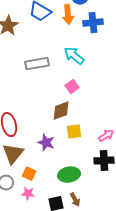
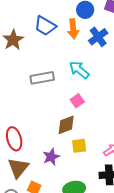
blue cross: (93, 23) -> (98, 37), turned -30
purple star: (46, 143) -> (51, 157), turned 30

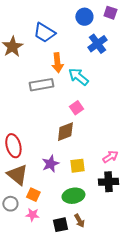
orange arrow: (73, 29) -> (57, 63), moved
yellow square: (79, 146) -> (77, 166), moved
brown triangle: (18, 168) -> (17, 175), turned -30

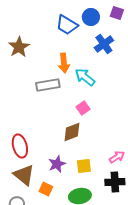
blue trapezoid: (44, 33) -> (67, 25), moved
orange square: (33, 195) -> (46, 189), moved

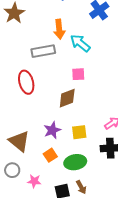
pink square: (83, 108) -> (78, 74), turned 32
red ellipse: (20, 146) -> (26, 82), moved
orange square: (46, 189) -> (50, 155), moved, turned 32

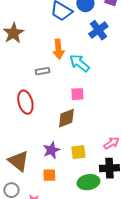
gray rectangle: (43, 51) -> (42, 71), size x0.6
orange square: (50, 155) -> (49, 175), turned 32
green ellipse: (75, 162) -> (88, 182), moved

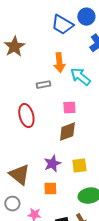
pink square: (77, 94) -> (69, 108), moved

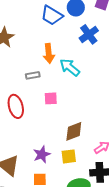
pink square: (69, 108) -> (51, 98), moved
brown diamond: (67, 132) -> (74, 131), moved

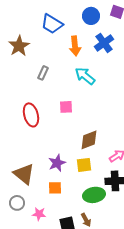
blue trapezoid: (52, 15) -> (52, 24), moved
orange arrow: (49, 53) -> (75, 46), moved
gray rectangle: (33, 75) -> (43, 73), moved, turned -56

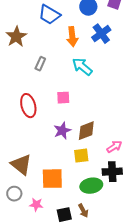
purple star: (57, 163) -> (62, 131), moved
orange square: (55, 188) -> (52, 179), size x1.6

